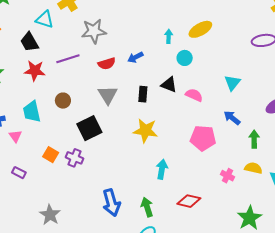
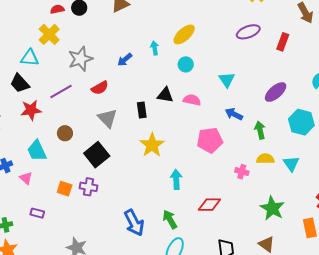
blue arrow: (135, 57) -> (125, 60), moved
cyan circle: (185, 58) -> (186, 64), moved
yellow star: (145, 131) -> (152, 145), turned -30

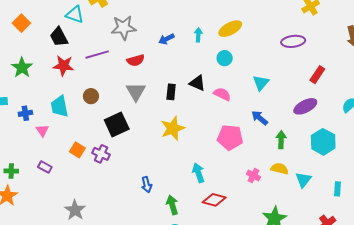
red rectangle: (283, 42) -> (317, 75), moved
cyan arrow: (176, 179) -> (198, 173), moved, turned -30
blue arrow: (134, 223) -> (147, 185), moved, size x0.6

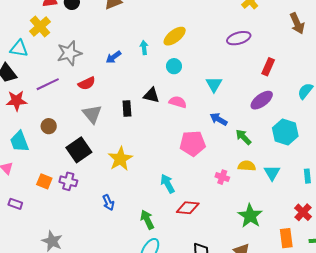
yellow star: (173, 128) -> (120, 159), moved
green arrow: (281, 140) -> (243, 137), turned -36
blue arrow: (147, 185) -> (108, 202), moved

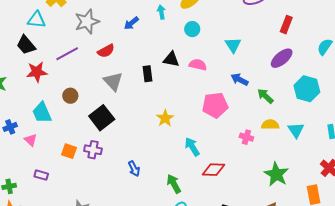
yellow star: (120, 159) -> (165, 118), moved, size x0.7

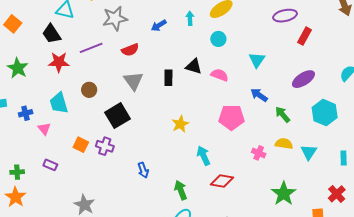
red rectangle: (286, 25) -> (305, 36), moved

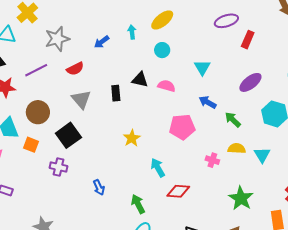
brown circle: (89, 90) -> (38, 112), size x1.5
orange square: (81, 145) -> (31, 145), moved

